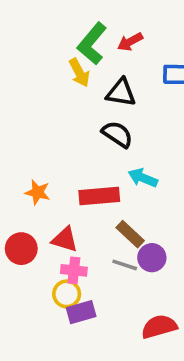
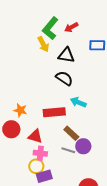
red circle: (21, 249) -> (11, 129), moved

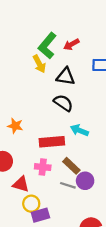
orange star: (20, 110) -> (15, 126), moved
red triangle: (35, 136) -> (21, 184), moved
pink cross: (40, 153) -> (43, 167), moved

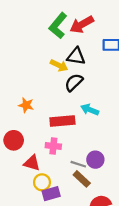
red arrow: (71, 44) -> (82, 25), size x1.5
yellow arrow: (39, 64) -> (59, 65), moved, turned -36
black semicircle: (63, 103) -> (74, 82), turned -78
brown rectangle: (71, 166) -> (82, 179), moved

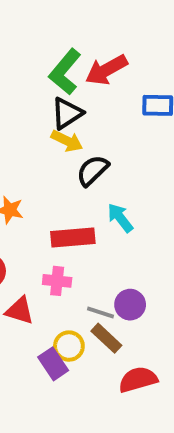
black triangle: (76, 56) -> (67, 113), moved, turned -42
cyan arrow: (90, 110) -> (120, 218), turned 30
yellow circle: (42, 182) -> (69, 346), moved
purple rectangle: (51, 194) -> (53, 364), turned 72

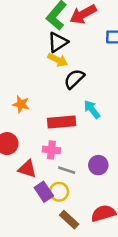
gray line: (100, 312) -> (67, 170), moved
brown rectangle: (106, 338) -> (69, 220), moved
purple rectangle: (53, 364) -> (44, 192), moved

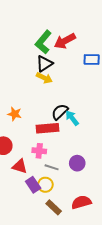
black semicircle: (74, 79) -> (60, 112), moved

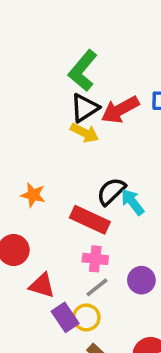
red arrow: (65, 41) -> (120, 110), moved
red rectangle: (47, 128) -> (90, 220), turned 30
pink cross: (39, 151) -> (95, 259), moved
gray line: (52, 167) -> (97, 287), turned -56

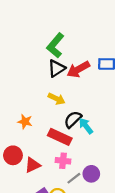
yellow arrow: (85, 133) -> (56, 99), moved
red triangle: (42, 285) -> (33, 165), moved, turned -42
gray line: (97, 287) -> (74, 178), moved

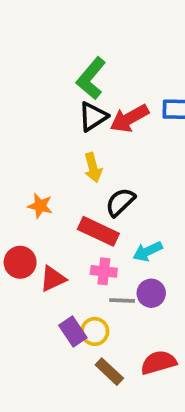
yellow arrow: (56, 99) -> (93, 168), turned 49
cyan arrow: (86, 126) -> (148, 251), moved, turned -77
gray line: (74, 178) -> (122, 301), turned 40

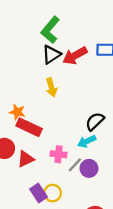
black semicircle: (120, 202) -> (95, 121), moved
red rectangle: (98, 231) -> (29, 127), moved
gray line: (122, 301) -> (75, 165), moved, turned -49

